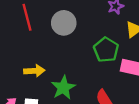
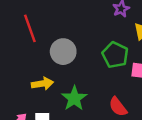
gray circle: (64, 23) -> (63, 52), moved

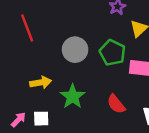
gray circle: (63, 52) -> (75, 50), moved

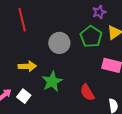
green pentagon: (112, 53) -> (91, 37), moved
white square: (41, 119) -> (24, 96), turned 32

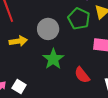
yellow arrow: (27, 66) -> (18, 41), moved
green star: (52, 81) -> (53, 59), moved

